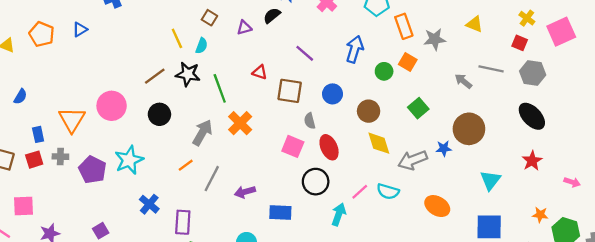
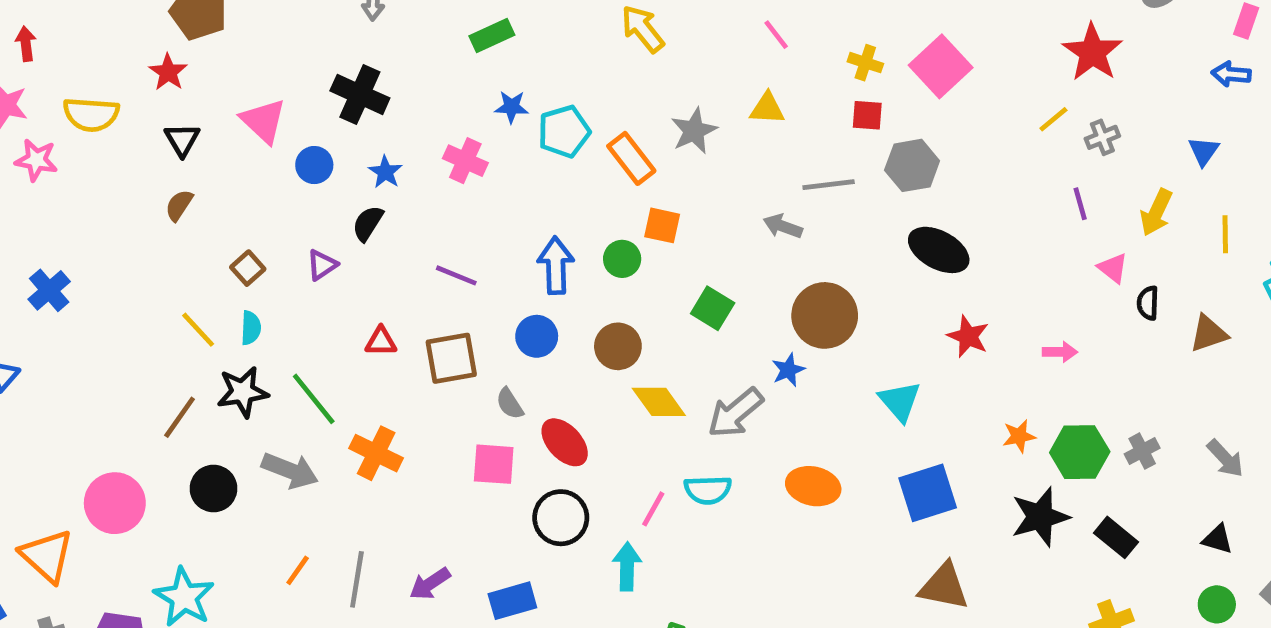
brown square: (209, 18) -> (248, 268), turned 35
gray star: (435, 39) -> (694, 131), moved
blue arrow: (355, 49) -> (556, 265), moved
gray arrow: (202, 133) -> (290, 470), moved, turned 100

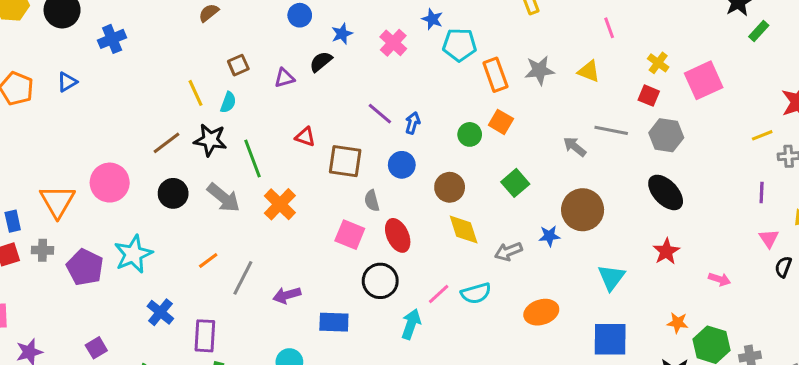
blue arrow: (556, 265) -> (413, 123), moved, size x0.6
purple line: (456, 275) -> (380, 114), moved
gray arrow: (735, 413) -> (508, 252), size x0.7
orange ellipse: (813, 486) -> (541, 312), turned -48
cyan semicircle: (708, 490) -> (476, 293), turned -32

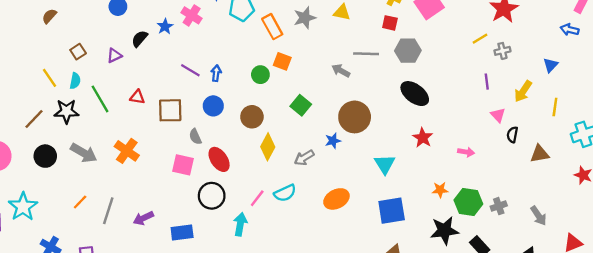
blue star: (342, 34) -> (165, 26), moved
green line: (253, 159) -> (100, 99), moved
yellow diamond: (464, 230) -> (268, 147), turned 56

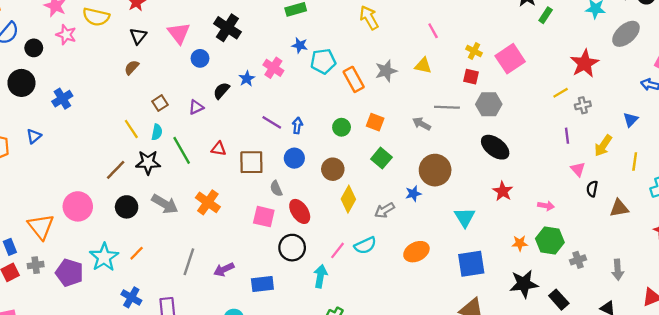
orange square: (282, 61) -> (375, 122), moved
orange line: (80, 202) -> (137, 253), moved
green hexagon: (468, 202) -> (550, 240), moved
gray arrow: (539, 216) -> (618, 270), turned 30

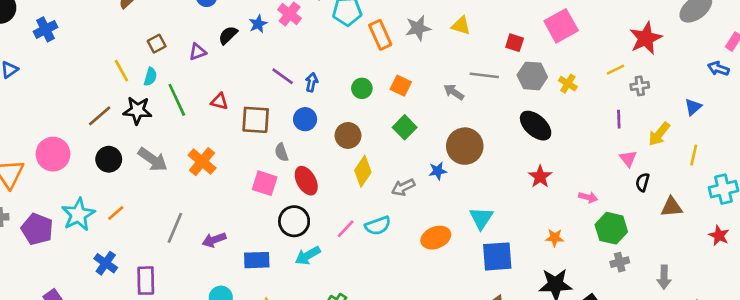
yellow cross: (474, 51) -> (568, 84), moved
cyan triangle: (465, 217) -> (481, 218), moved
green hexagon: (550, 240) -> (611, 228), moved
cyan arrow: (320, 276) -> (308, 256), moved, turned -135

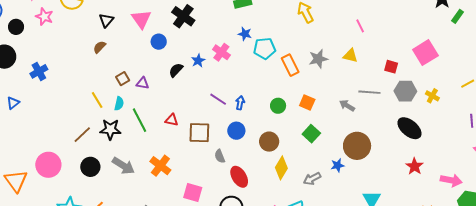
purple triangle: (197, 52) -> (143, 83), moved, turned 32
pink square: (265, 183) -> (193, 193), moved
pink arrow: (588, 197) -> (451, 180), size x1.5

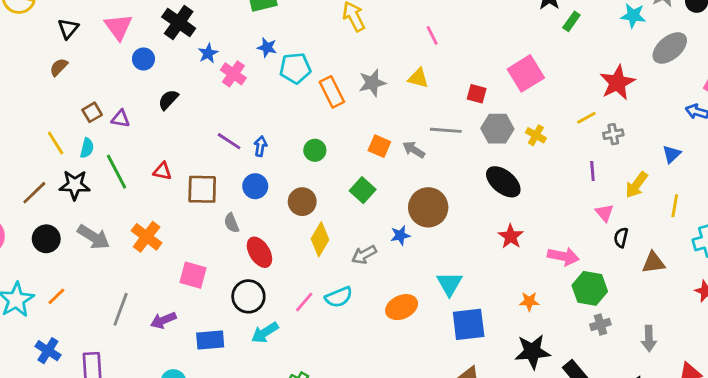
blue star: (198, 61) -> (208, 53), moved
orange square: (307, 103) -> (379, 146), moved

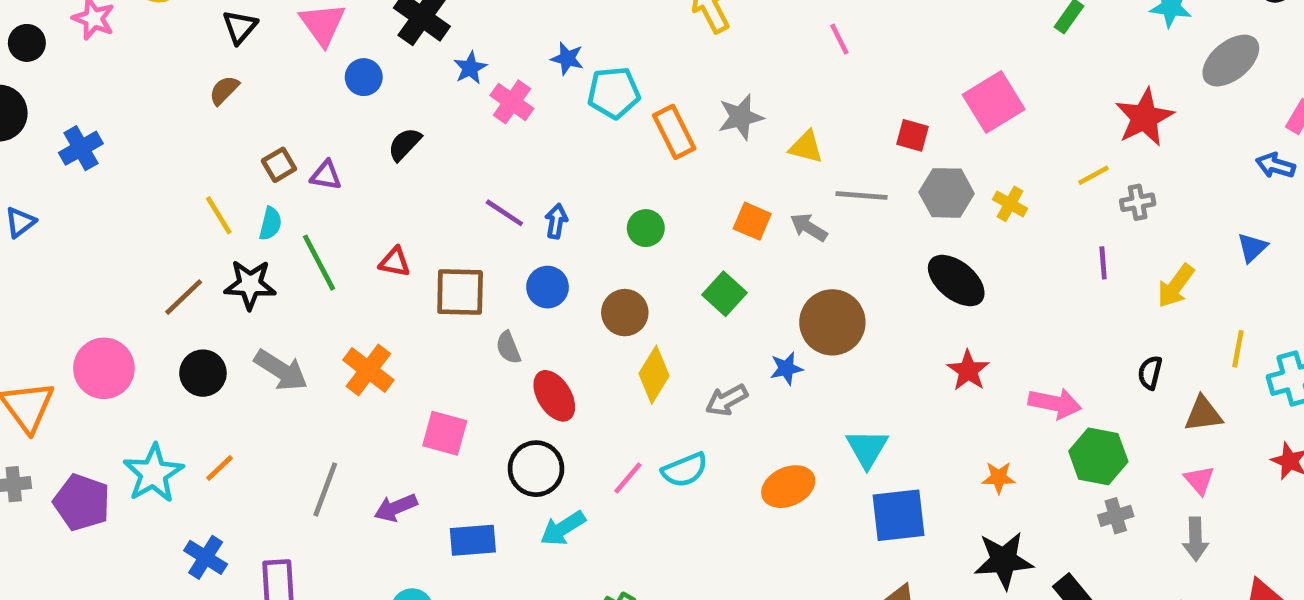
yellow triangle: (418, 78) -> (806, 147), moved
blue triangle: (672, 154) -> (1252, 248), moved
yellow line: (675, 206) -> (1238, 349), moved
pink triangle: (604, 213) -> (1199, 480), moved

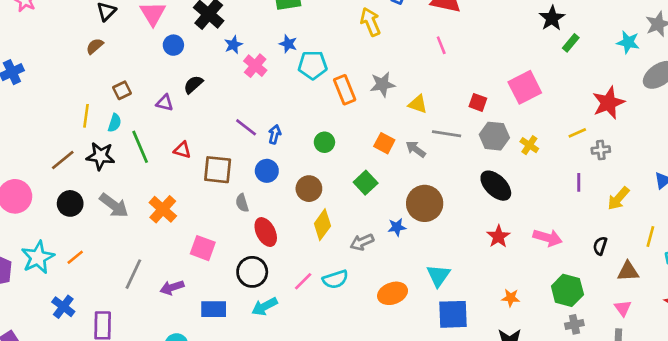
purple triangle: (326, 175) -> (165, 103), moved
yellow line: (219, 215) -> (86, 116), turned 35
pink arrow: (1055, 403) -> (548, 238), moved

